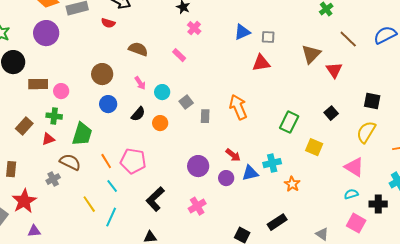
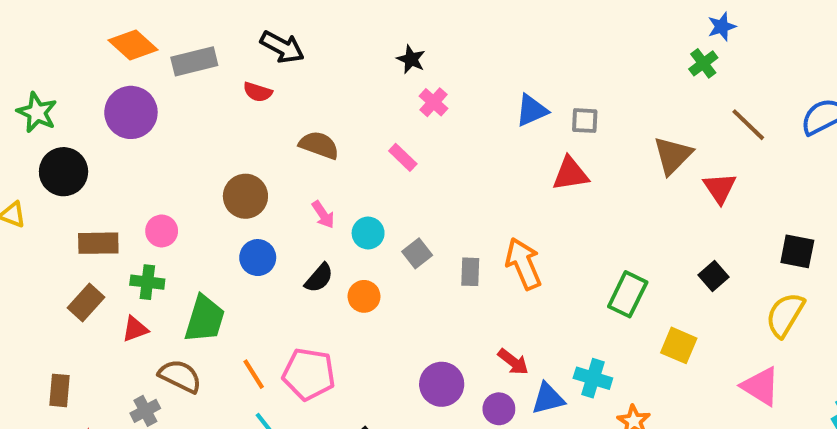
brown rectangle: (38, 84) -> (98, 243), moved
gray rectangle: (205, 116) -> (470, 272), moved
cyan cross: (272, 163) -> (593, 378), turned 30

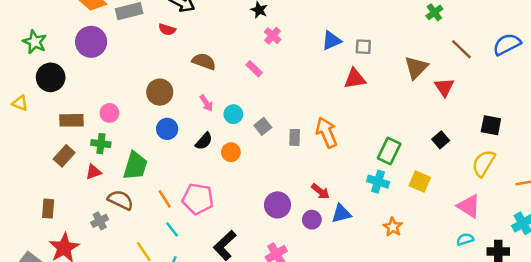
cyan cross: (593, 378) -> (378, 182), moved

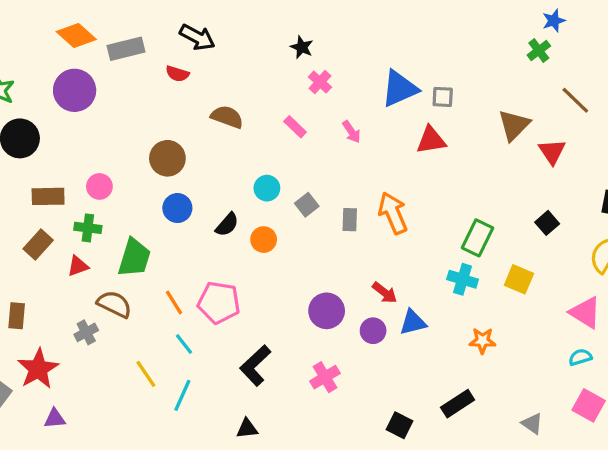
blue triangle: (331, 41) -> (400, 89), size x1.4
pink arrow: (206, 103) -> (351, 132), moved
orange star: (393, 227) -> (482, 341), turned -30

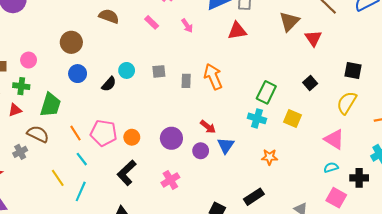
cyan circle: (267, 188) -> (127, 70), moved
gray square: (307, 205) -> (159, 71), turned 32
orange circle: (264, 240) -> (132, 137), moved
blue triangle: (413, 322) -> (226, 146), turned -42

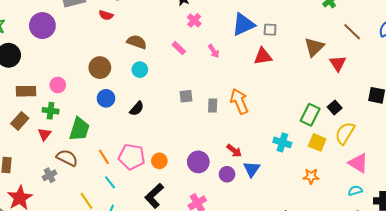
cyan circle: (127, 70) -> (140, 70), moved
green rectangle: (266, 92) -> (310, 115), moved
yellow semicircle: (347, 103) -> (345, 133), moved
red triangle: (15, 110) -> (44, 134), turned -32
orange star: (269, 157) -> (311, 176), moved

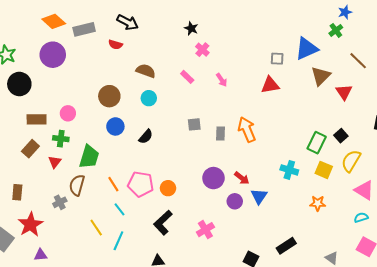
blue triangle: (243, 24) -> (307, 49), moved
brown semicircle: (67, 158) -> (77, 185), turned -100
purple circle: (198, 162) -> (213, 178), moved

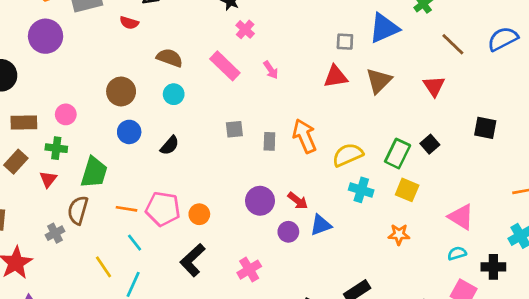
brown triangle: (321, 76) -> (379, 81), moved
pink rectangle: (187, 77) -> (225, 66), size x1.6
yellow semicircle: (351, 161) -> (348, 155), moved, turned 35
orange line: (113, 184) -> (126, 209), turned -49
blue triangle: (259, 196) -> (321, 225), turned 36

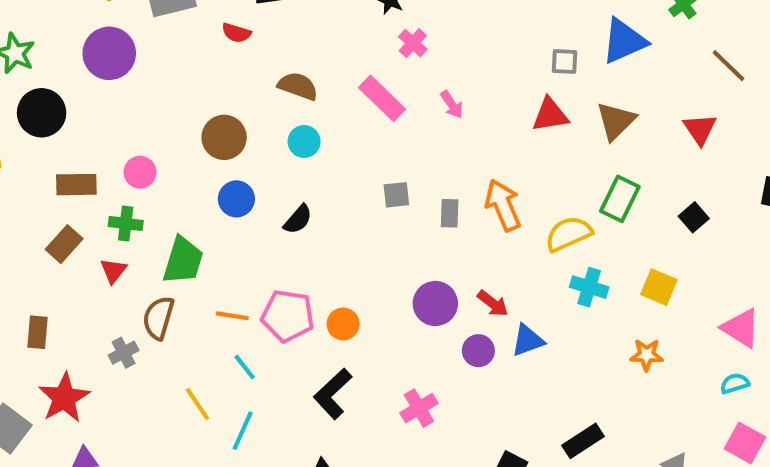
green rectangle: (398, 154) -> (620, 199), moved

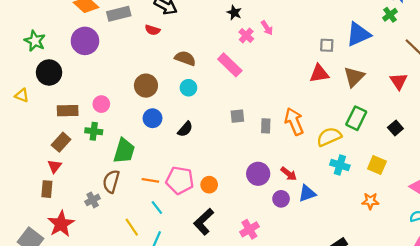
pink arrow: (452, 105) -> (267, 28), moved
red triangle: (113, 271) -> (54, 166), moved

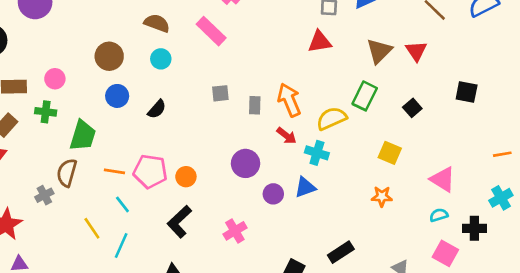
brown triangle: (354, 77) -> (379, 51), moved
cyan cross: (340, 165) -> (317, 153), moved
red arrow: (289, 174) -> (287, 136), moved

